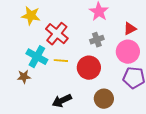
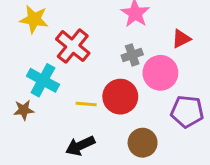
pink circle: (128, 52) -> (160, 73), moved
yellow line: (61, 61) -> (86, 104), moved

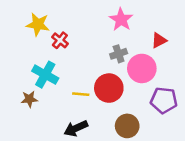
red cross: (73, 46) -> (60, 40), moved, size x0.6

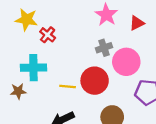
red triangle: (159, 40) -> (137, 23), moved
cyan cross: (45, 75) -> (33, 68), turned -30

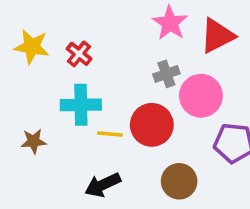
yellow star: (26, 20) -> (32, 47), moved
red triangle: (137, 23) -> (217, 36), size x1.5
cyan cross: (33, 68) -> (81, 105), moved

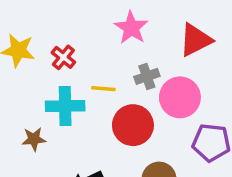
pink star: (170, 23) -> (131, 28), moved
yellow line: (110, 134) -> (103, 89), moved
brown star: (34, 141) -> (34, 139), moved

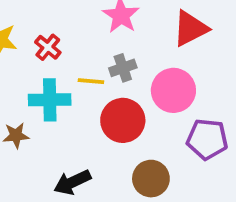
gray cross: (147, 76) -> (123, 68), moved

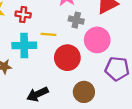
red cross: (48, 47) -> (23, 15), turned -32
gray cross: (123, 68) -> (76, 20), moved, turned 32

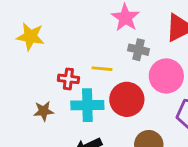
red cross: (23, 15) -> (68, 79), moved
cyan cross: (24, 45) -> (87, 105), moved

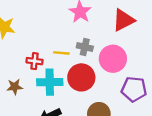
gray cross: (139, 50) -> (85, 47), moved

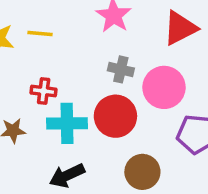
yellow line: (61, 53) -> (40, 33), moved

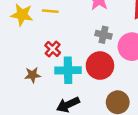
red cross: (44, 91) -> (53, 49), turned 35

